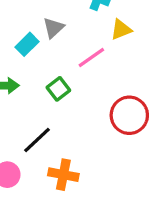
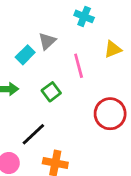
yellow triangle: (121, 29) -> (113, 49), moved
pink line: (91, 58) -> (79, 66), turned -70

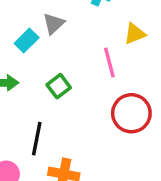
pink line: (79, 66) -> (109, 63), moved
black line: (33, 134) -> (37, 139), turned -36

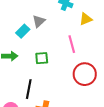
yellow triangle: (135, 34) -> (86, 19), moved
green square: (59, 86) -> (42, 58), turned 32

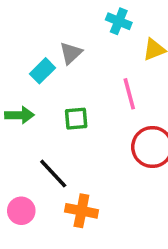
black line: (29, 89) -> (53, 174), turned -54

